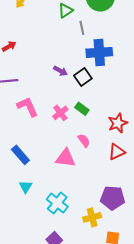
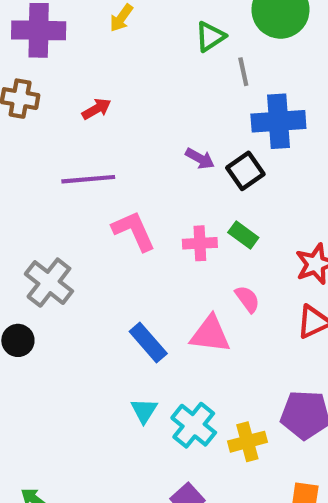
pink cross: (60, 113) -> (200, 243), turned 35
blue rectangle: (20, 155) -> (148, 342), moved
cyan triangle: (26, 187) -> (144, 411), moved
yellow cross: (92, 217) -> (247, 442), moved

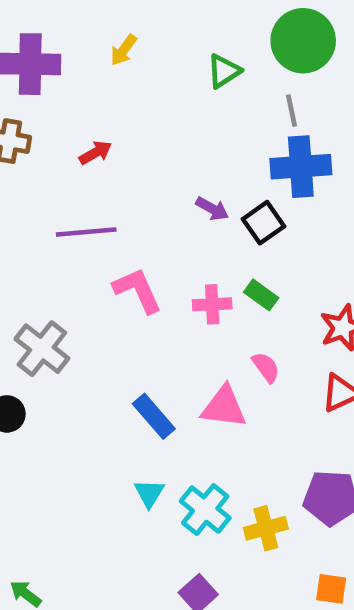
gray line: (243, 72) -> (291, 111), moved

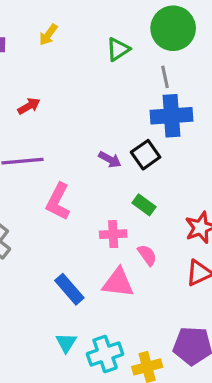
purple arrow: (212, 209) -> (110, 160), moved
pink L-shape: (138, 290) -> (58, 202), turned -129
pink cross: (212, 304) -> (113, 234), moved
cyan cross: (205, 510) -> (105, 354), turned 32

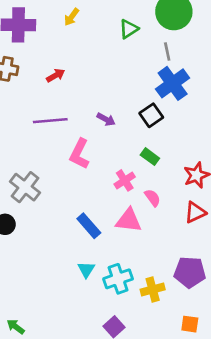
blue cross: (171, 116) -> (173, 83), turned -32
purple arrow: (110, 160) -> (106, 119), moved
pink cross: (113, 234) -> (125, 180), turned -30

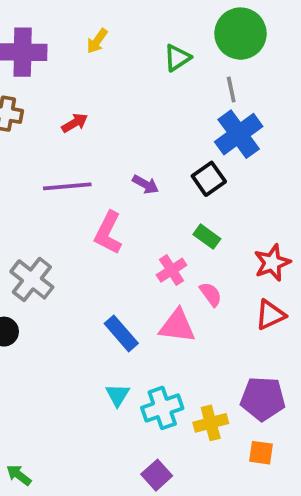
orange square: (190, 324) -> (261, 453), moved

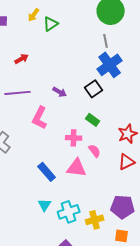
green triangle: (177, 58) -> (51, 24), moved
pink cross: (172, 270) -> (74, 138), turned 35

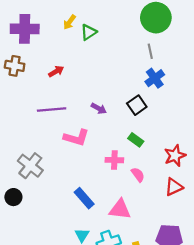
blue cross: (110, 65) -> (155, 78), size x0.7
pink L-shape: (40, 118) -> (76, 138), turned -100
pink triangle: (77, 168) -> (120, 209), moved

